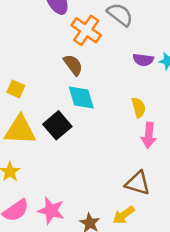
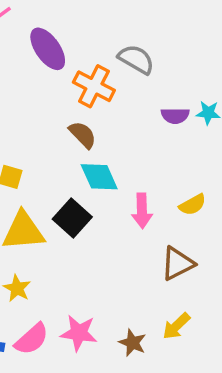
yellow semicircle: (139, 107) -> (193, 205), moved, turned 84
pink arrow: (149, 135) -> (142, 211), moved
brown triangle: (138, 183) -> (177, 264), moved, turned -36

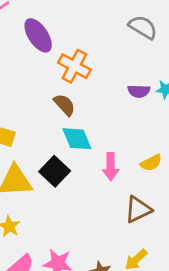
gray semicircle: (136, 59) -> (143, 27), moved

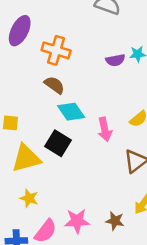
purple ellipse: (38, 35) -> (20, 31), turned 72

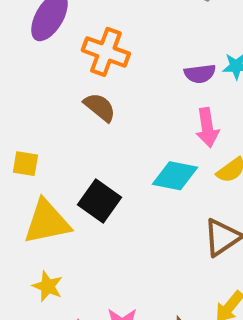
cyan diamond: (71, 112) -> (175, 176), moved, turned -48
pink arrow: (105, 129) -> (207, 128), moved

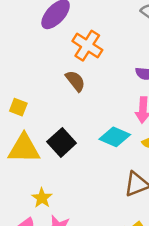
yellow star: (48, 286) -> (42, 198), moved

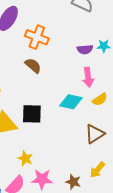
black square: (62, 142) -> (32, 114), turned -35

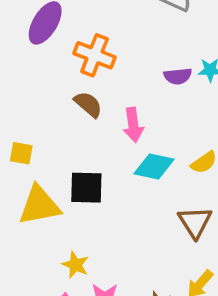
pink arrow: (88, 77) -> (133, 125), moved
brown triangle: (95, 134) -> (195, 222), turned -30

